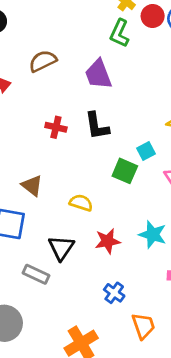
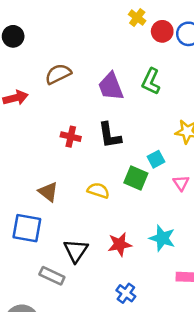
green L-shape: (119, 33) -> (151, 81), moved
yellow semicircle: (81, 203) -> (98, 191), moved

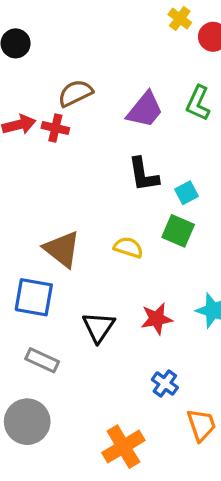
purple trapezoid: (111, 86) -> (145, 110), turned -120
red cross: (71, 137) -> (55, 128), moved
cyan square: (156, 159) -> (186, 193), moved
brown triangle: (48, 192) -> (62, 249), size x1.4
gray rectangle: (52, 276) -> (42, 360), moved

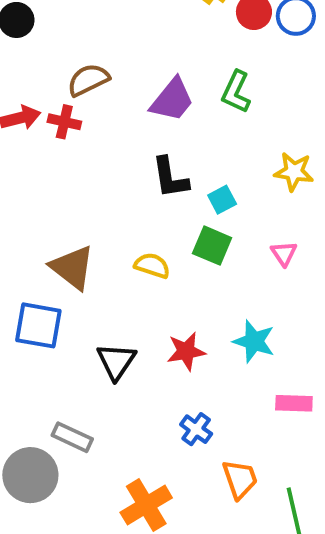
gray rectangle: (42, 360) -> (72, 437), moved

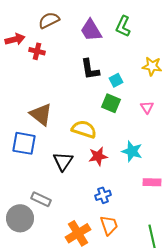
purple trapezoid: (172, 100) -> (91, 30), turned 110
red cross: (64, 122) -> (37, 51), moved
yellow semicircle: (152, 266) -> (84, 129), moved, size x1.4
blue cross: (196, 429) -> (103, 195), turned 35
orange trapezoid: (240, 479) -> (109, 225), moved

